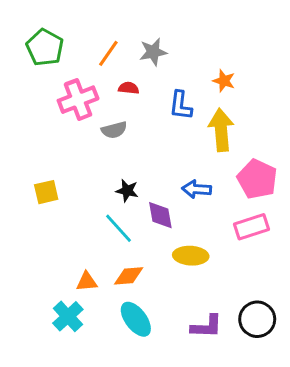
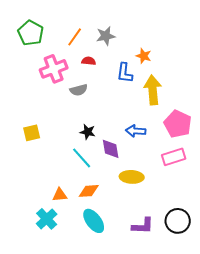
orange star: (224, 81) -> (144, 56), moved

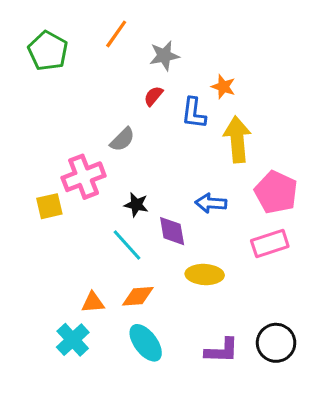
orange line: (75, 37) -> (116, 34), moved
red semicircle: (89, 61) -> (153, 96), moved, turned -56
pink cross: (54, 69) -> (84, 177), moved
gray semicircle: (79, 90) -> (122, 139), turned -30

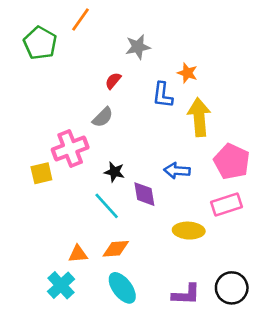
orange line: (116, 34) -> (81, 19), moved
red semicircle: (153, 96) -> (113, 81), moved
yellow ellipse: (205, 275) -> (189, 231), moved

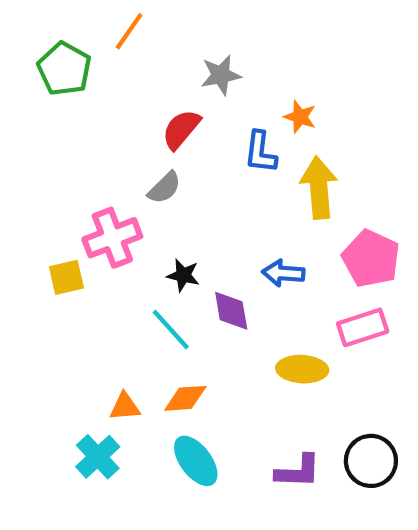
red semicircle: (113, 81) -> (181, 129), size x1.5

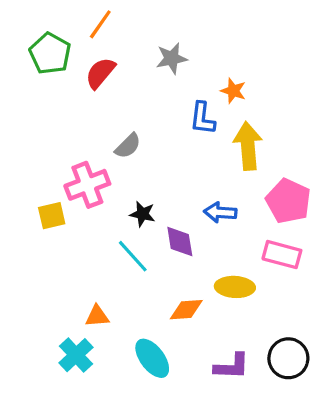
red semicircle: (181, 129) -> (100, 73), moved
pink rectangle: (363, 327) -> (282, 255), turned 33
orange diamond: (185, 398) -> (186, 310), moved

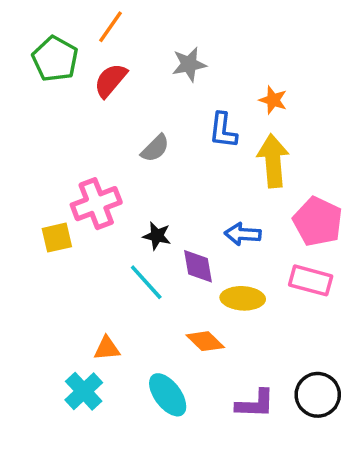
orange star: (233, 91) -> (273, 100), moved
gray semicircle: (128, 146) -> (155, 148), moved
yellow ellipse: (235, 287) -> (243, 298), moved
orange diamond: (186, 310) -> (205, 341), turned 48

